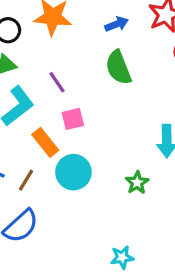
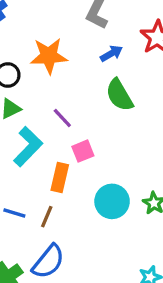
orange rectangle: (45, 142) -> (60, 178), turned 60
cyan circle: (73, 172) -> (112, 201), moved

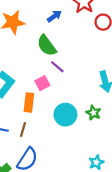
green semicircle: (119, 95) -> (47, 46), moved
purple line: (62, 118) -> (57, 67), moved

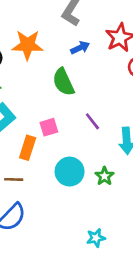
purple line: (57, 67) -> (92, 121), moved
brown line: (23, 130) -> (14, 179), turned 64

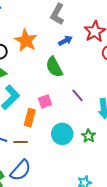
orange star: (28, 45) -> (26, 41), turned 30

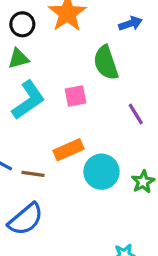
pink square: (45, 101) -> (76, 96), moved
orange rectangle: (30, 118) -> (68, 150), moved, turned 42

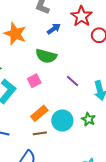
green semicircle: (106, 63) -> (46, 56), turned -40
brown line: (33, 174) -> (40, 133), moved

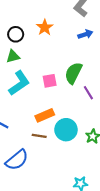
orange star: (15, 34) -> (45, 27), size x0.7
green semicircle: (46, 56) -> (73, 73), moved, turned 85

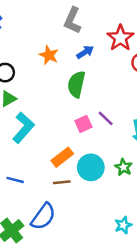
orange star: (45, 27) -> (49, 55), moved
green semicircle: (73, 73) -> (76, 84), moved
pink square: (50, 81) -> (83, 124), moved

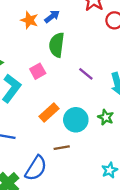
blue arrow: (85, 52) -> (52, 16), moved
pink square: (83, 124) -> (38, 71), moved
brown line: (62, 182) -> (62, 148), moved

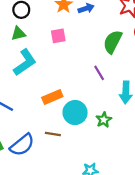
green semicircle: (57, 45) -> (113, 42), moved
pink square: (38, 71) -> (58, 36), moved

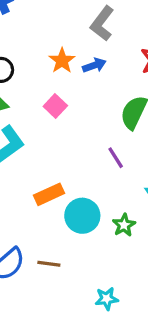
pink square: (58, 36) -> (55, 106), turned -35
brown line: (53, 134) -> (49, 264), moved

